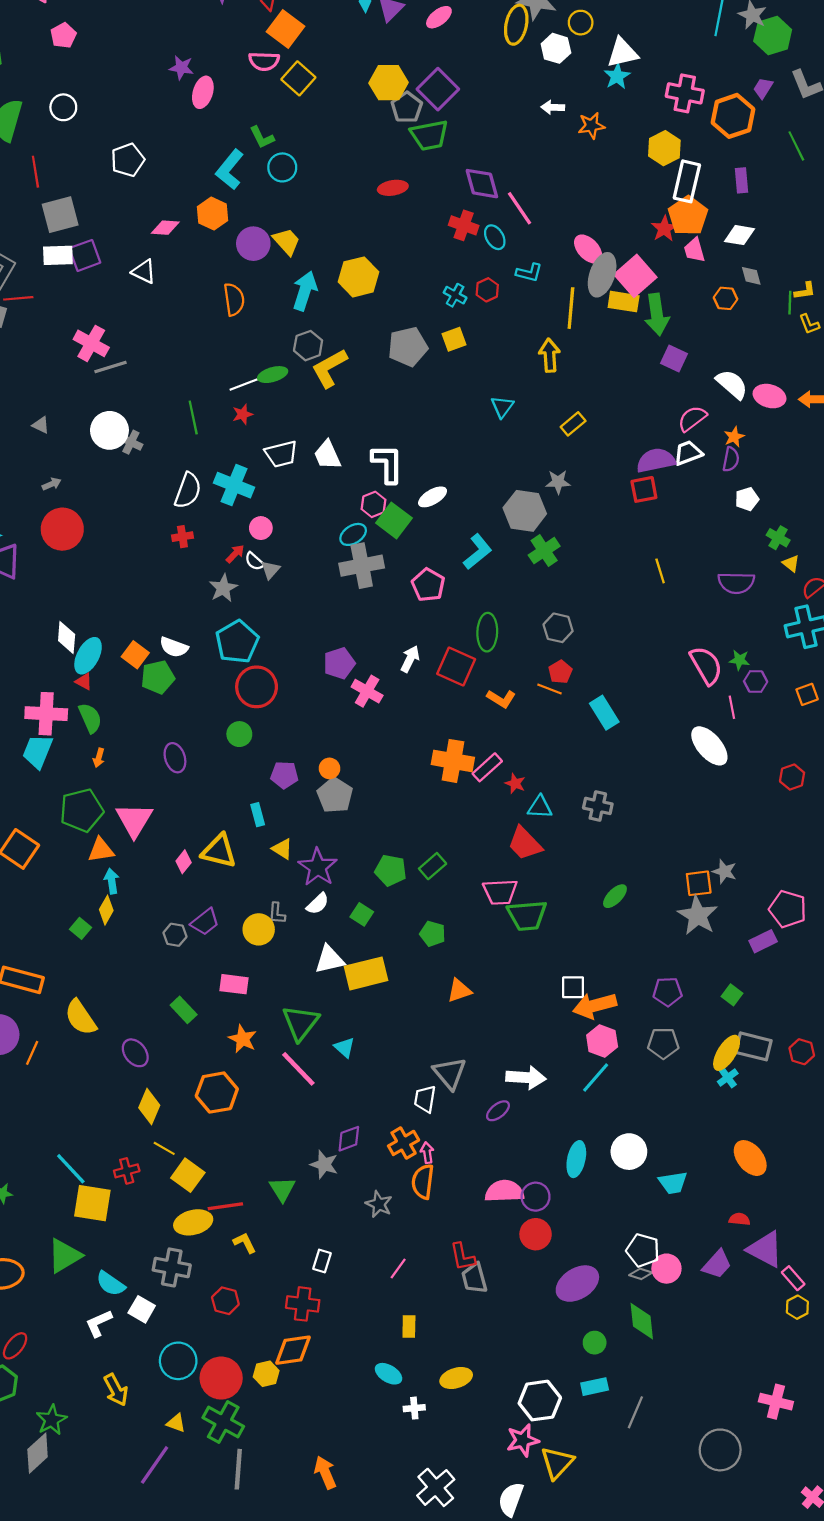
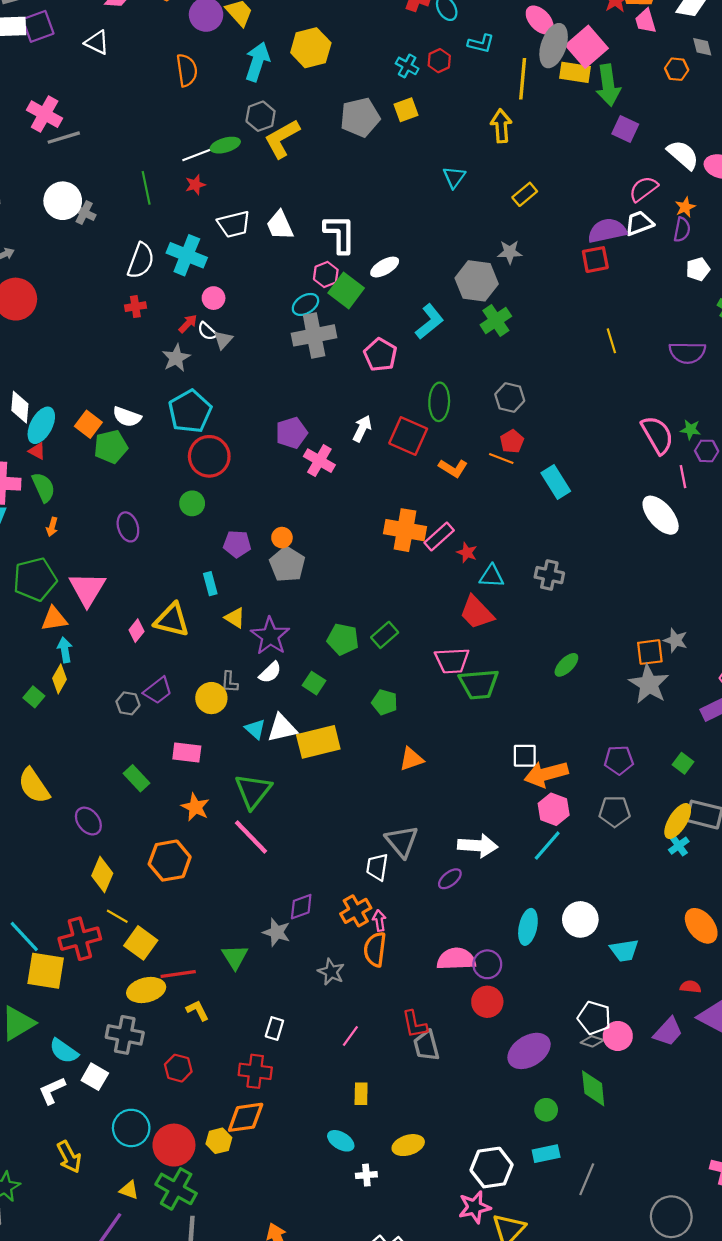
cyan triangle: (345, 1047) -> (255, 729), moved
red cross: (127, 1171) -> (80, 939), size x1.6

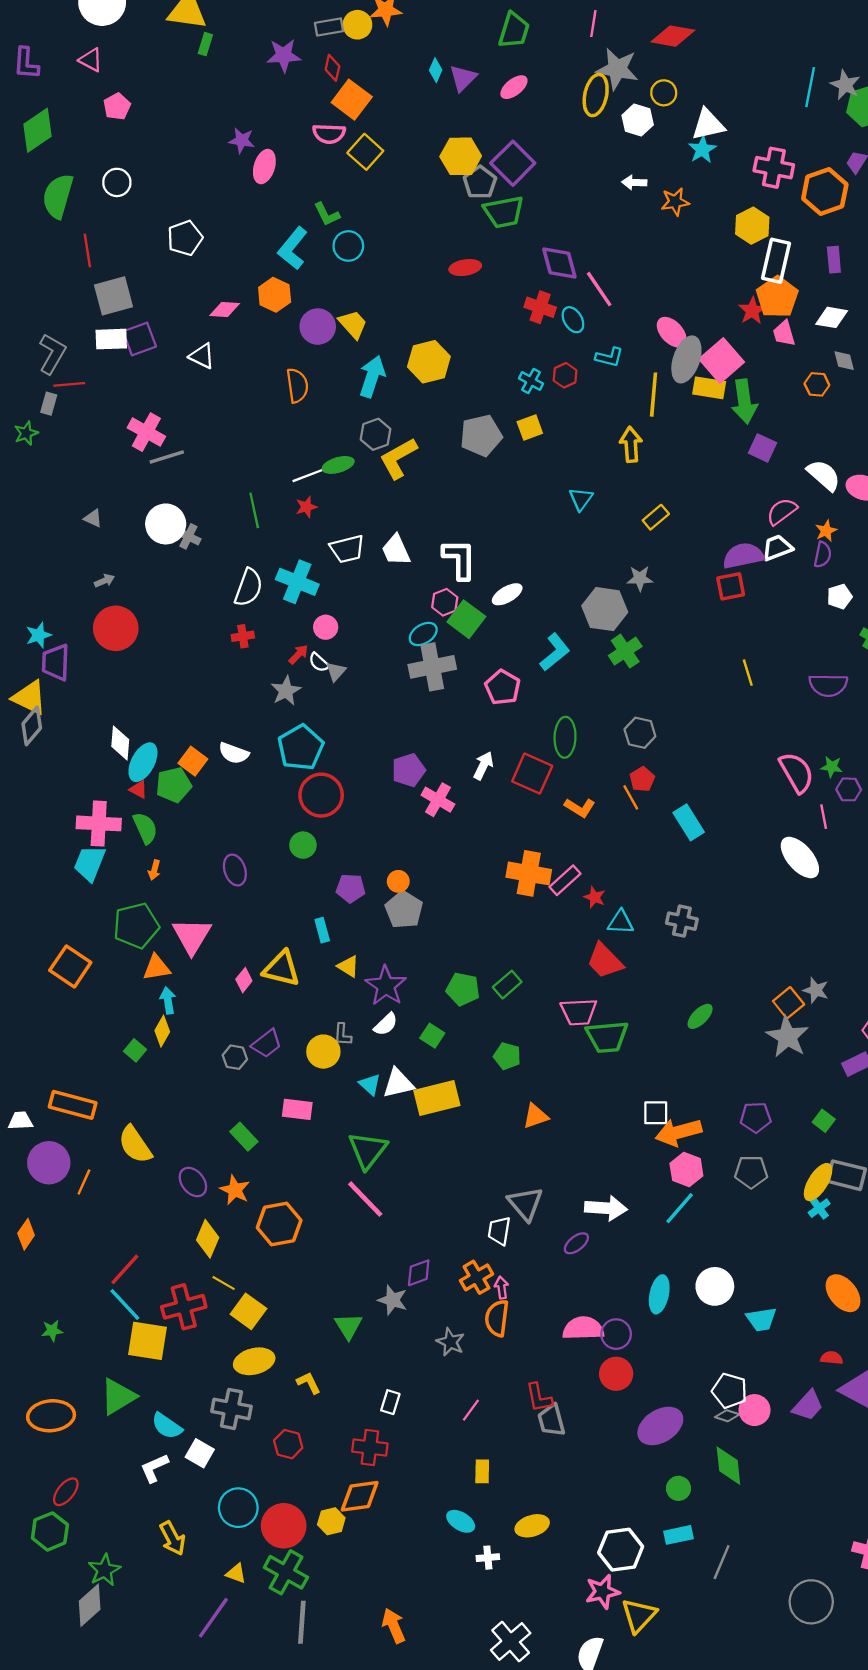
green pentagon: (111, 447) -> (174, 785), moved
orange line: (501, 458) -> (631, 797), turned 40
orange square: (650, 652) -> (789, 1003), turned -32
orange star: (195, 807) -> (235, 1190), moved
red line: (178, 974) -> (125, 1269), moved, turned -40

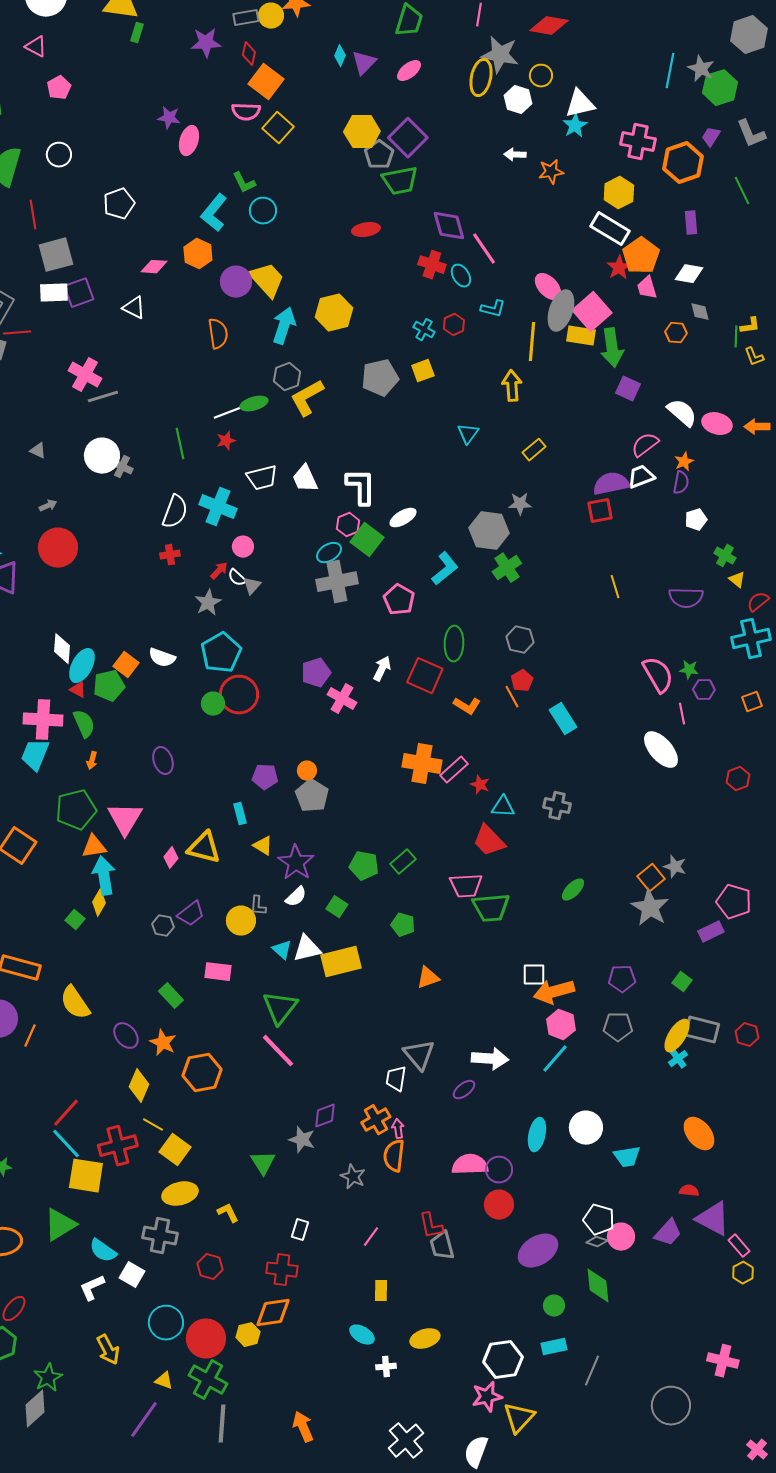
white rectangle: (776, 261) -> (610, 229), moved, turned -72
yellow trapezoid: (353, 324) -> (267, 280), size x1.4
green circle: (303, 845) -> (213, 704), moved
cyan arrow: (168, 1000) -> (104, 876), size x1.6

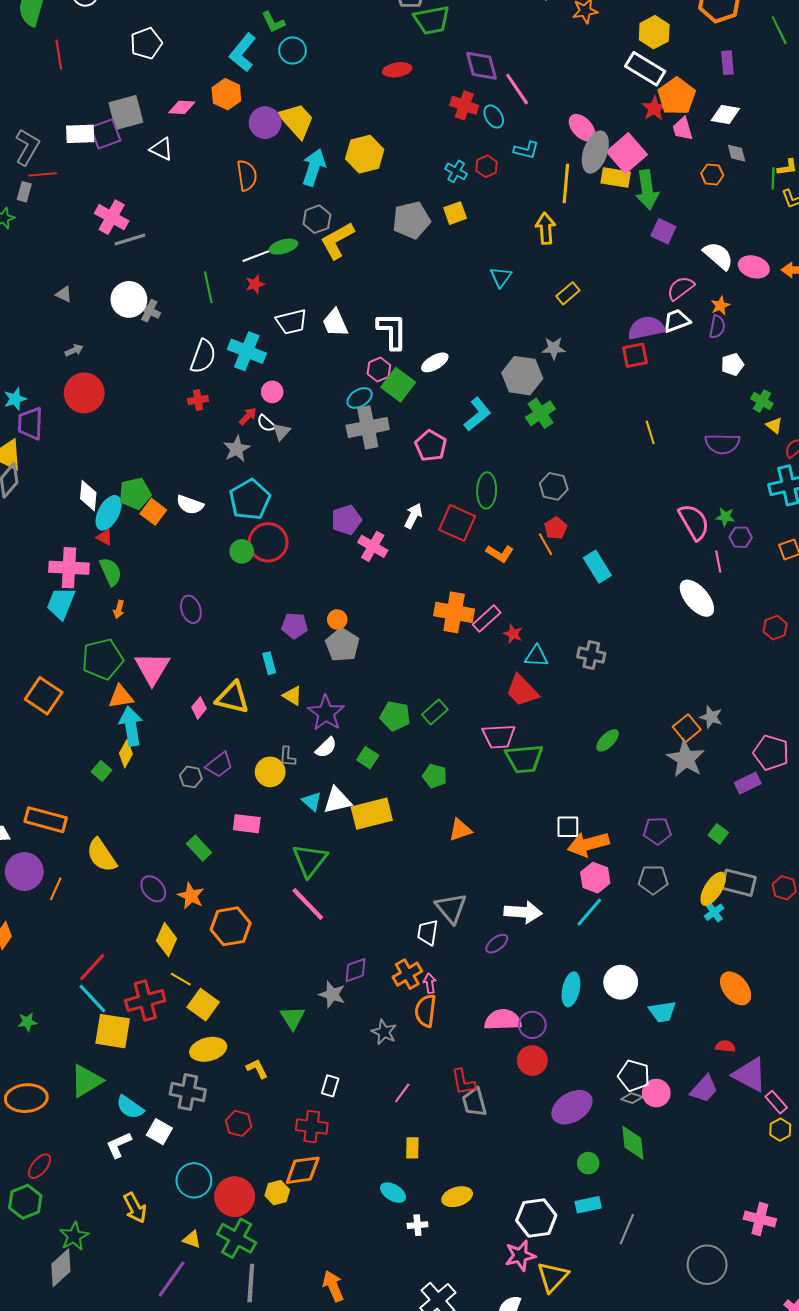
gray square: (56, 255) -> (126, 112), moved
green pentagon: (109, 686) -> (135, 494), moved

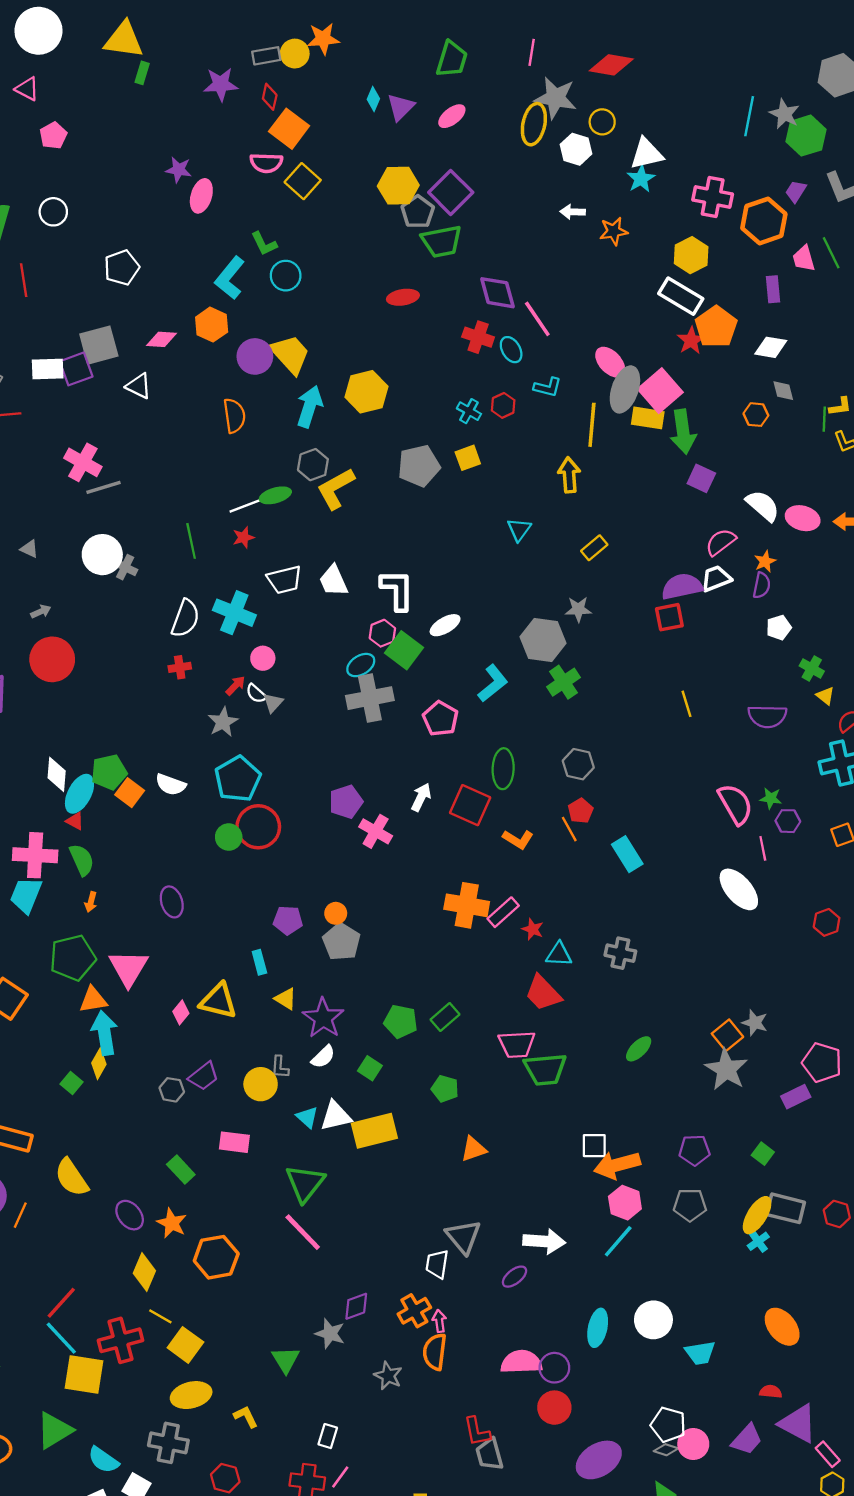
pink trapezoid: (683, 129) -> (804, 259), moved
pink line: (402, 1093) -> (340, 1477), moved

